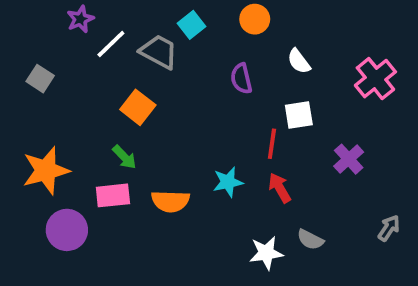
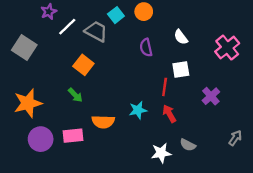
orange circle: (255, 19) -> (144, 12), moved
gray square: (40, 79) -> (24, 48), size x1.5
pink rectangle: (113, 195) -> (73, 136), moved

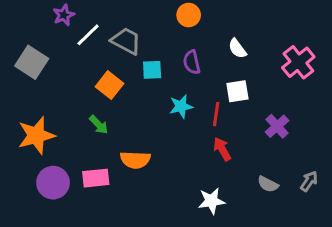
cyan square: (116, 15) -> (152, 70), moved, turned 35
cyan star: (138, 110) -> (181, 106), moved
gray semicircle: (188, 145) -> (268, 184), moved

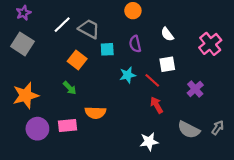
purple star: (64, 15) -> (23, 13), moved
red line: (216, 114) -> (152, 80), turned -56
gray semicircle: (268, 184) -> (189, 130), size x1.5

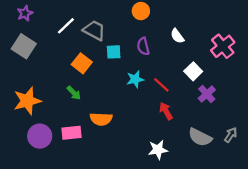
white square: (167, 64) -> (193, 71), moved, turned -35

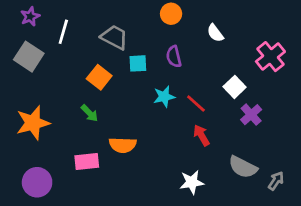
white line: (66, 26) -> (63, 32), moved, turned -30
white semicircle: (177, 36) -> (215, 33), moved
gray arrow: (231, 135) -> (276, 181), moved
purple circle: (40, 136) -> (37, 182), moved

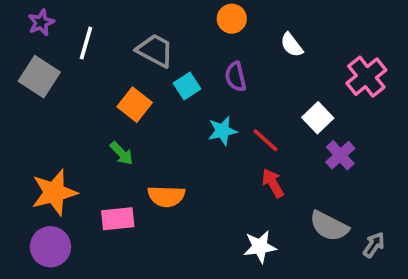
cyan square: (138, 63) -> (187, 86), turned -30
orange star: (33, 123) -> (54, 193), moved

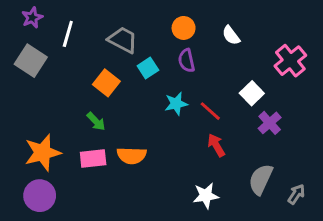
orange circle: (232, 19) -> (184, 28), moved
pink rectangle: (118, 219) -> (93, 159), moved
gray semicircle: (329, 226) -> (261, 179), turned 88

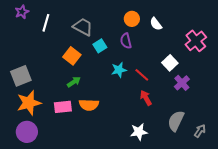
orange circle: (184, 28) -> (132, 19), moved
gray square: (31, 61) -> (21, 76), moved, turned 35
green arrow: (96, 121) -> (74, 82), moved, turned -80

